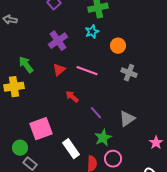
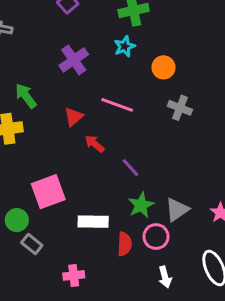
red triangle: (59, 70) -> (74, 117), moved
gray triangle: (127, 119) -> (177, 210), moved
white rectangle: (71, 149) -> (93, 222), turned -54

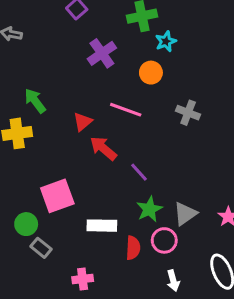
cyan star: (125, 46) -> (166, 41), moved
purple cross: (74, 60) -> (102, 53), moved
orange circle: (163, 67) -> (151, 73), moved
red arrow: (95, 144) -> (103, 148), size x1.4

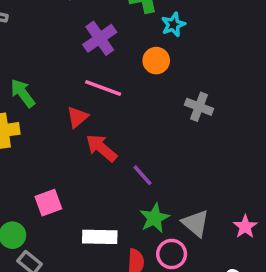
pink line: (126, 110) -> (103, 88), moved
pink square: (57, 196) -> (48, 203), size x0.7
gray triangle: (185, 214) -> (196, 223), turned -45

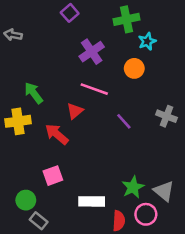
gray cross: (199, 107) -> (167, 116), moved
red arrow: (101, 148) -> (57, 134), moved
purple line: (142, 175) -> (124, 121), moved

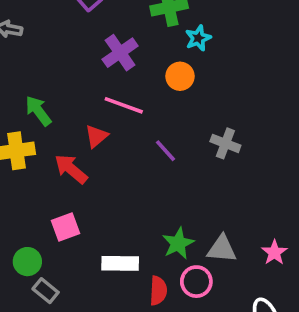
gray triangle: (164, 191) -> (222, 249), turned -35

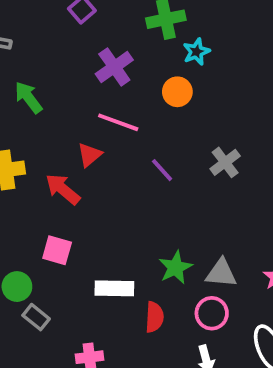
green arrow: (38, 111) -> (28, 97), moved
gray cross: (225, 143) -> (225, 162), turned 32
pink square: (66, 227) -> (57, 250), turned 36
pink circle: (196, 282) -> (212, 313), moved

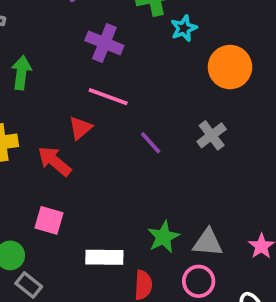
purple cross: (114, 67) -> (104, 43), turned -33
orange circle: (177, 92) -> (230, 67), moved, size x1.5
green arrow: (28, 97) -> (21, 73), turned 44

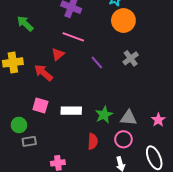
orange circle: (230, 67) -> (123, 20), moved
green arrow: (21, 73) -> (25, 24), turned -54
white rectangle: (104, 257) -> (71, 111), moved
gray rectangle: (29, 285) -> (29, 141), turned -48

